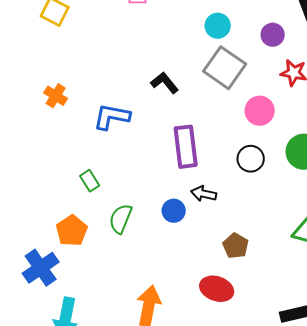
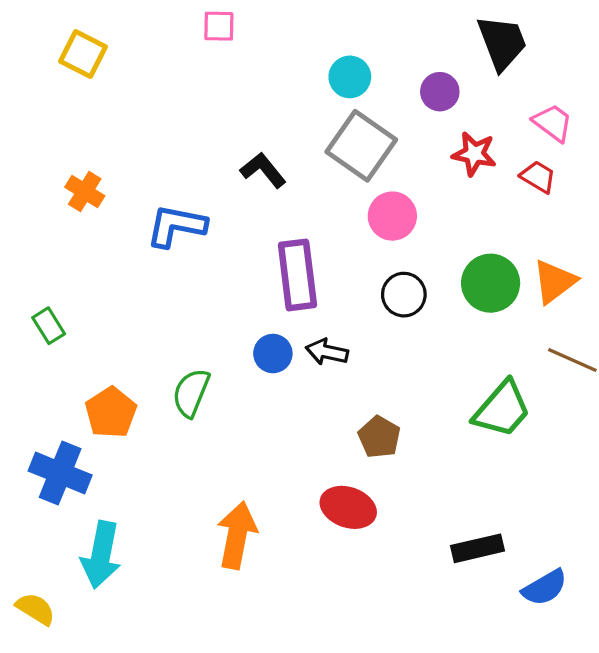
pink circle: (260, 111) -> (392, 216), moved
green rectangle: (90, 181) -> (49, 326), moved
blue circle: (174, 211) -> (273, 354), moved
blue cross: (41, 268) -> (60, 473), turned -33

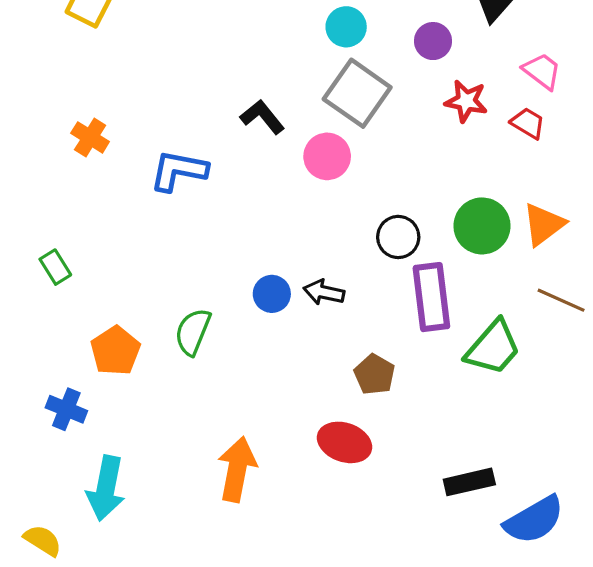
pink circle: (392, 216) -> (327, 156), moved
purple rectangle: (297, 275) -> (431, 297), moved
blue cross: (60, 473) -> (66, 409), size x0.7
blue semicircle: (545, 588) -> (534, 520), size x1.4

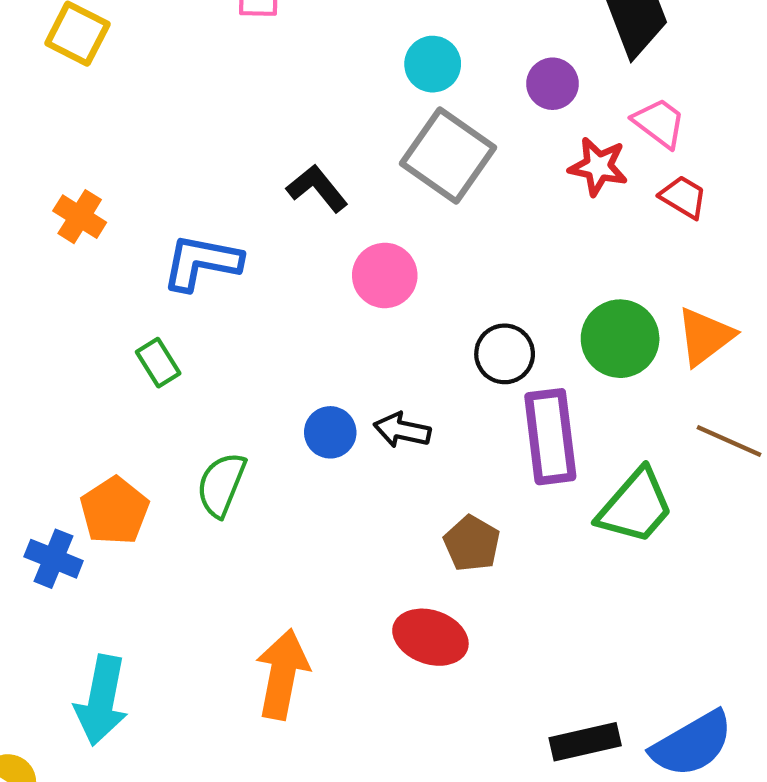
pink trapezoid: (542, 71) -> (659, 123), moved
pink circle: (327, 156) -> (385, 275), moved
green rectangle: (55, 267) -> (158, 363), moved
blue cross: (66, 409) -> (54, 559), moved
black rectangle: (469, 482) -> (585, 742), moved

